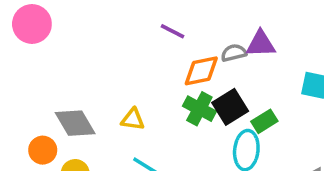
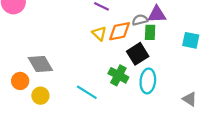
green cross: (199, 109) -> (118, 75), moved
yellow triangle: (133, 119) -> (99, 34), moved, turned 35
green rectangle: (264, 121) -> (150, 32), moved, turned -56

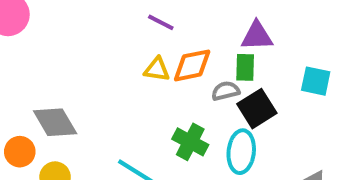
gray semicircle: (140, 20) -> (226, 91), moved
yellow triangle: (99, 34) -> (157, 69), turned -35
black square: (138, 54) -> (257, 109), moved

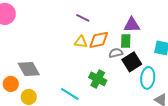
cyan ellipse: (241, 152) -> (148, 78), moved

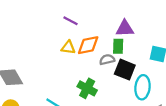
black square: (132, 62) -> (125, 70), turned -36

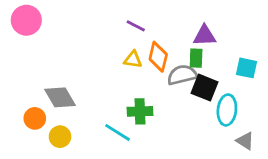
orange diamond: (88, 45) -> (158, 57), turned -65
gray semicircle: (107, 60) -> (182, 75), size x1.5
green cross: (87, 88) -> (140, 111), moved, turned -30

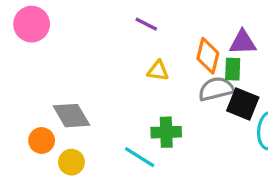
purple line: (136, 26) -> (146, 24), moved
orange diamond: (158, 57) -> (208, 56), moved

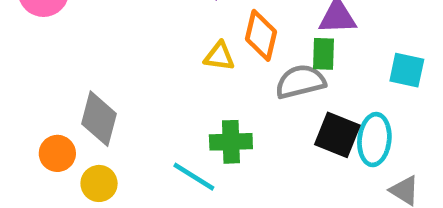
orange diamond: (208, 56) -> (261, 35), moved
black square: (243, 104) -> (337, 135), moved
gray diamond: (71, 116) -> (99, 119), turned 45

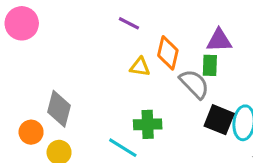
gray semicircle: (300, 82) -> (194, 84), turned 60

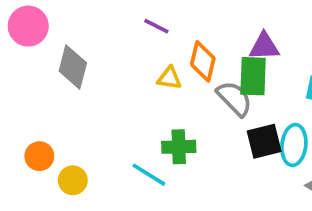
green rectangle: (210, 65) -> (253, 76), size x1.5
gray diamond: (59, 109) -> (73, 67), moved
black square: (219, 120) -> (264, 141), turned -36

